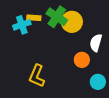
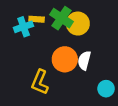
white semicircle: (96, 43) -> (84, 60), moved
orange circle: (82, 60) -> (65, 59), moved, size x1.5

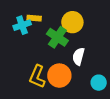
green cross: (62, 18) -> (57, 37), moved
orange circle: (65, 59) -> (59, 76), moved

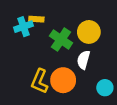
yellow circle: (72, 22) -> (89, 32), moved

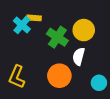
cyan cross: (23, 27) -> (22, 25), turned -30
yellow L-shape: (40, 81) -> (17, 77), moved

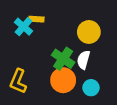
green cross: (57, 37) -> (63, 59), moved
cyan circle: (99, 83) -> (91, 88), moved

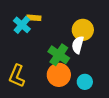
white semicircle: (83, 60) -> (78, 45), moved

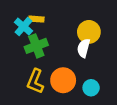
green cross: (59, 55) -> (36, 46), moved, turned 35
yellow L-shape: (17, 76) -> (35, 81), moved

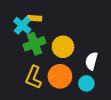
yellow circle: (89, 32) -> (63, 47), moved
white semicircle: (84, 48) -> (91, 61), moved

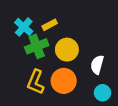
yellow rectangle: (34, 18) -> (50, 25), moved, turned -32
cyan circle: (86, 83) -> (103, 93), moved

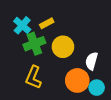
orange circle: (64, 81) -> (77, 80), moved

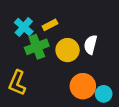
white semicircle: (92, 61) -> (91, 45), moved
yellow L-shape: (33, 77) -> (17, 83), moved

